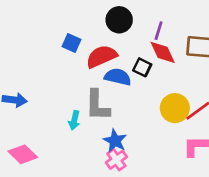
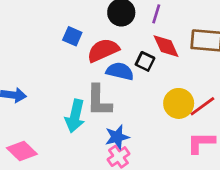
purple line: (159, 31) -> (156, 14), moved
cyan arrow: (74, 120) -> (75, 116), size x1.6
blue star: (115, 141) -> (117, 137), turned 30

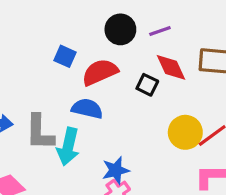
purple line: (156, 14) -> (160, 31), turned 54
blue semicircle: (120, 71) -> (87, 109), moved
gray L-shape: (99, 101) -> (40, 132), moved

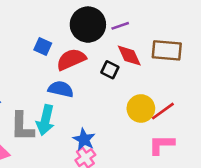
black circle: (120, 29) -> (88, 25), size x1.4
gray L-shape: (40, 132) -> (22, 127), moved
blue star: (116, 170) -> (84, 139), turned -30

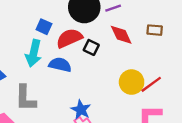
brown rectangle: (167, 50) -> (155, 30), size x0.6
black square: (110, 70) -> (91, 47), moved
cyan arrow: (45, 120) -> (34, 53), moved

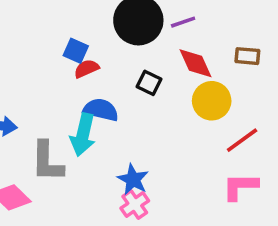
red semicircle: (69, 38) -> (86, 69), moved, size x0.6
cyan arrow: (34, 53) -> (83, 135), moved
yellow circle: (132, 82) -> (212, 101), moved

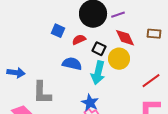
red semicircle: (86, 69) -> (79, 40), moved
yellow circle: (212, 101) -> (119, 59), moved
cyan arrow: (83, 135) -> (98, 73), moved

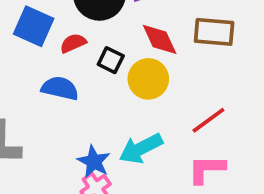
blue square: (58, 31) -> (34, 26), size x1.5
brown rectangle: (154, 34) -> (214, 32), size x1.5
cyan arrow: (98, 73) -> (141, 148), moved, turned 50

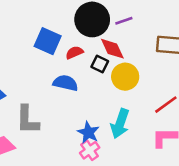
red diamond: (160, 39) -> (112, 49), moved
cyan arrow: (141, 148) -> (120, 124), turned -44

